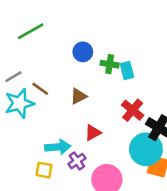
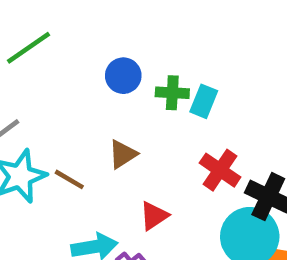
cyan rectangle: (127, 70) -> (204, 101), turned 42
brown line: (40, 89) -> (69, 179), moved

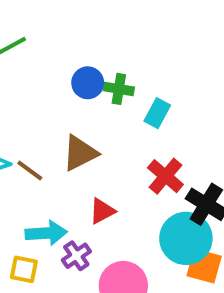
green cross: (172, 93) -> (119, 89), moved
brown triangle: (123, 154) -> (80, 153), size x1.4

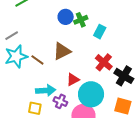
green cross: (119, 89) -> (81, 20), turned -32
cyan circle: (186, 238) -> (91, 94), moved
purple cross: (76, 256) -> (60, 101), turned -32

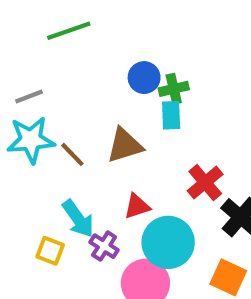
cyan rectangle: (100, 32) -> (171, 115), moved, turned -40
cyan arrow: (46, 90) -> (78, 219), turned 48

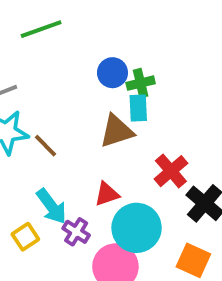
brown triangle: (125, 145) -> (117, 131), moved
yellow square: (50, 251) -> (25, 237), turned 36

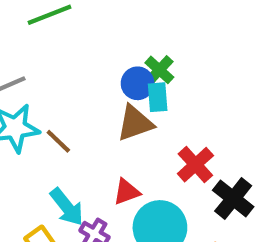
blue circle: (112, 73) -> (138, 83), moved
green cross: (141, 83) -> (159, 70), turned -32

